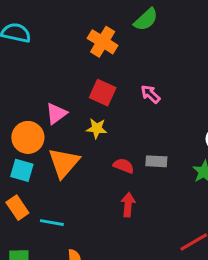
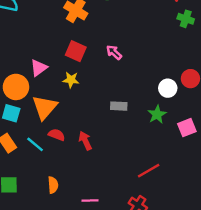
red semicircle: (124, 166) -> (57, 135), moved
red arrow: (128, 205) -> (85, 141), moved, turned -30
cyan line: (52, 223) -> (35, 144), moved, turned 30

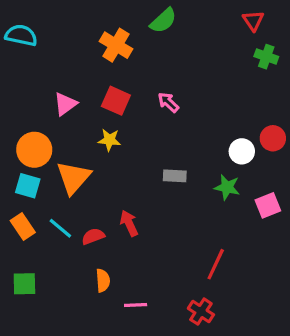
pink triangle: (39, 68) -> (65, 104), moved
green star: (157, 114) -> (227, 187), turned -30
red semicircle: (57, 135) -> (93, 236), moved, turned -42
red line: (149, 171) -> (216, 264), turned -35
orange semicircle: (53, 185) -> (103, 280), moved

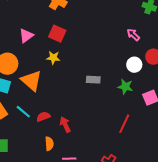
pink arrow: (168, 102) -> (133, 35), moved
orange triangle: (73, 178) -> (31, 81), turned -30
red arrow: (129, 223) -> (65, 125), moved
red line: (216, 264) -> (124, 124), moved

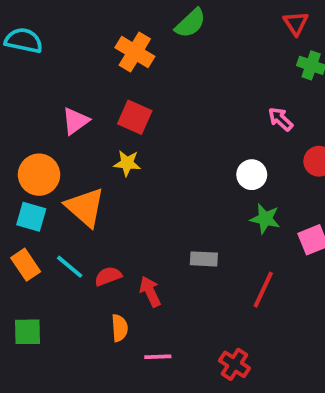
white circle: (134, 65) -> (252, 175), moved
gray rectangle: (93, 80) -> (204, 259), moved

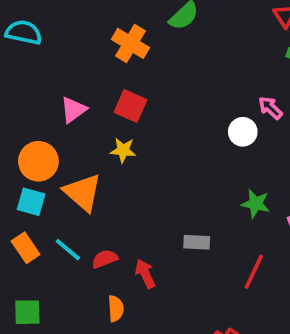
white circle: (252, 175) -> (243, 132), moved

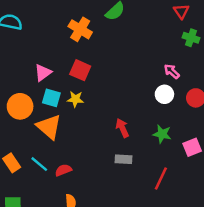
white circle: (243, 132) -> (164, 94), moved
cyan square: (31, 202) -> (51, 98), moved
red arrow: (145, 274) -> (122, 128), moved

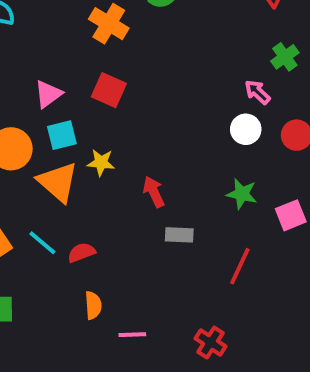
green cross: (191, 38) -> (285, 57), moved, turned 35
cyan square: (51, 98) -> (62, 135), turned -30
yellow star: (75, 99) -> (101, 163), moved
red arrow: (122, 128) -> (154, 192), moved

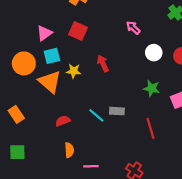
pink arrow: (257, 92) -> (133, 28), moved
red arrow: (154, 192) -> (103, 63), moved
cyan line: (42, 243) -> (96, 115), moved
red line: (240, 266) -> (150, 128), turned -42

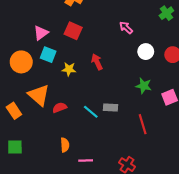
cyan square: (52, 56) -> (48, 55), turned 35
orange triangle: (50, 82) -> (39, 95), moved
red semicircle: (63, 121) -> (60, 108), moved

